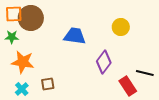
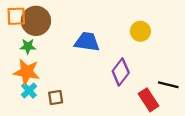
green star: (12, 37) -> (28, 46), moved
cyan cross: (22, 89) -> (29, 91), moved

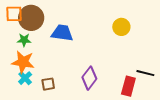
blue trapezoid: (87, 42) -> (62, 33), moved
purple diamond: (121, 72) -> (89, 78), moved
red rectangle: (149, 100) -> (128, 86), turned 48

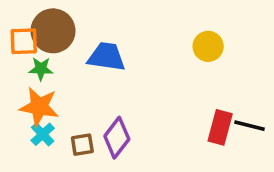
orange square: (14, 14) -> (24, 41), moved
purple diamond: (89, 78) -> (117, 138), moved
red rectangle: (128, 86) -> (220, 127), moved

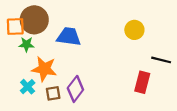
orange star: (39, 107) -> (44, 69), moved
black line: (249, 126) -> (161, 60), moved

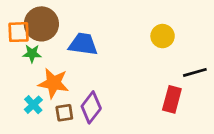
black line: (161, 60) -> (195, 72), turned -30

